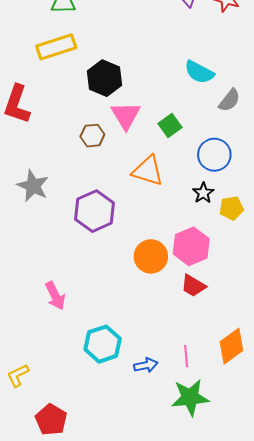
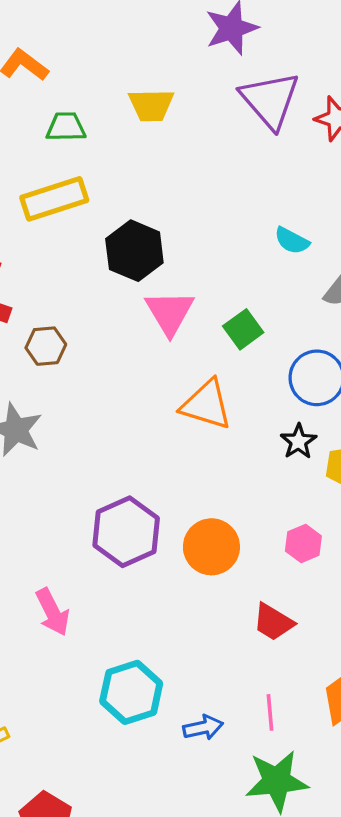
cyan semicircle: (199, 72) -> (292, 241), size x0.7
brown hexagon: (92, 136) -> (46, 346), moved
purple hexagon: (94, 211) -> (126, 532), moved
pink hexagon: (191, 246) -> (303, 543), moved, size x0.6
red trapezoid: (193, 286) -> (273, 622), moved

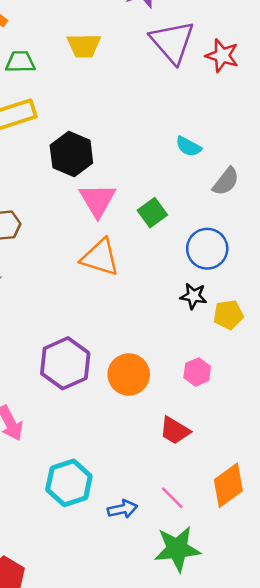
orange triangle: (206, 405) -> (100, 257), moved
black star: (298, 441) -> (193, 296), turned -30
pink line: (270, 712) -> (172, 498), turned -40

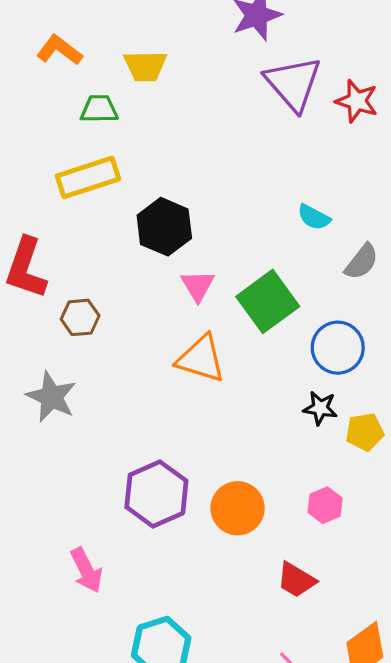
yellow trapezoid: (84, 46) -> (145, 66), moved
pink triangle: (98, 200) -> (198, 286), size x0.7
green square: (152, 213) -> (268, 301), size x1.6

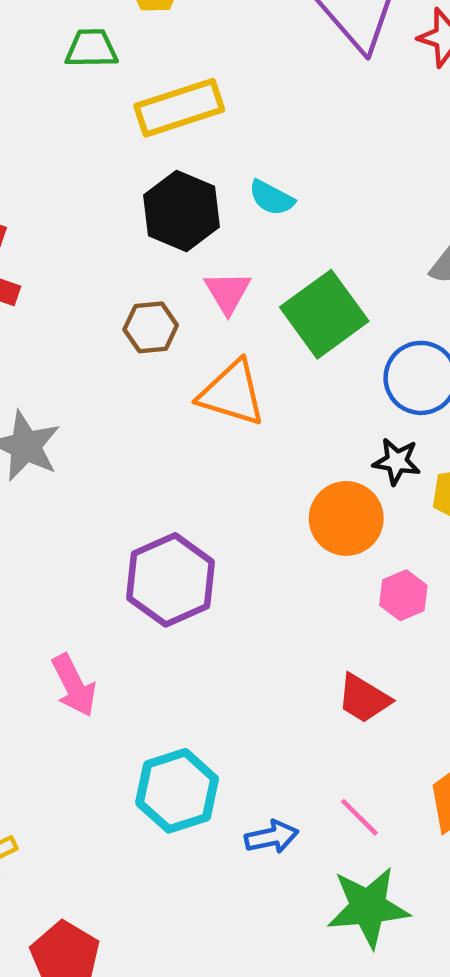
yellow rectangle: (88, 177) -> (179, 108), moved
cyan semicircle: (314, 217) -> (272, 198), moved
brown hexagon: (80, 317) -> (151, 327), moved
orange circle: (238, 508) -> (346, 518), moved

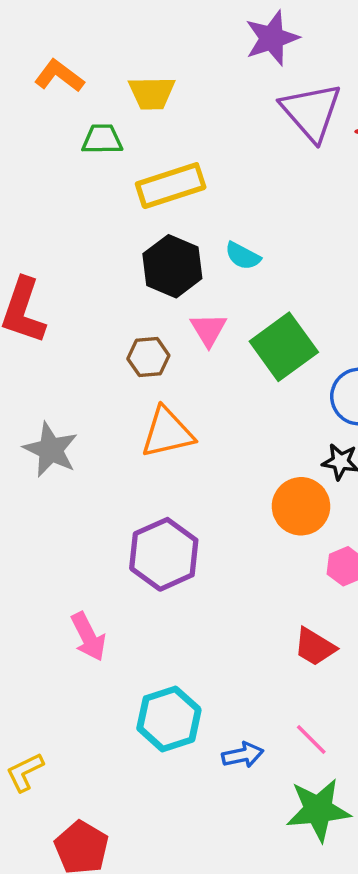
orange triangle: (232, 393) -> (167, 433), moved, turned -30

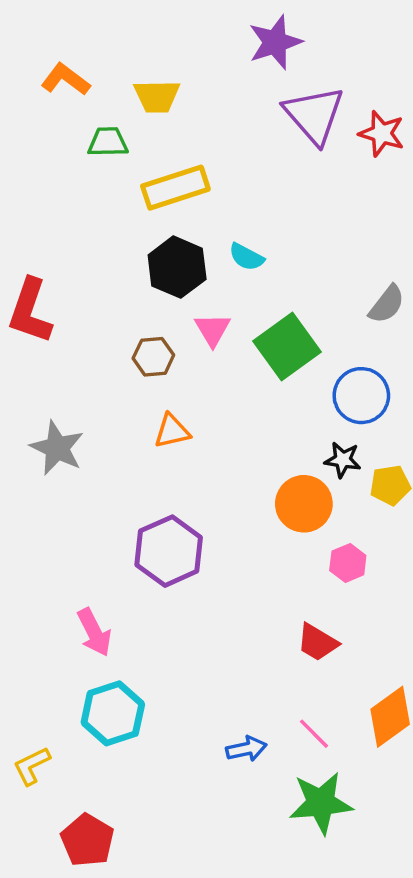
orange triangle: (167, 433) -> (172, 431), size x0.7
cyan hexagon: (169, 719) -> (113, 713), moved

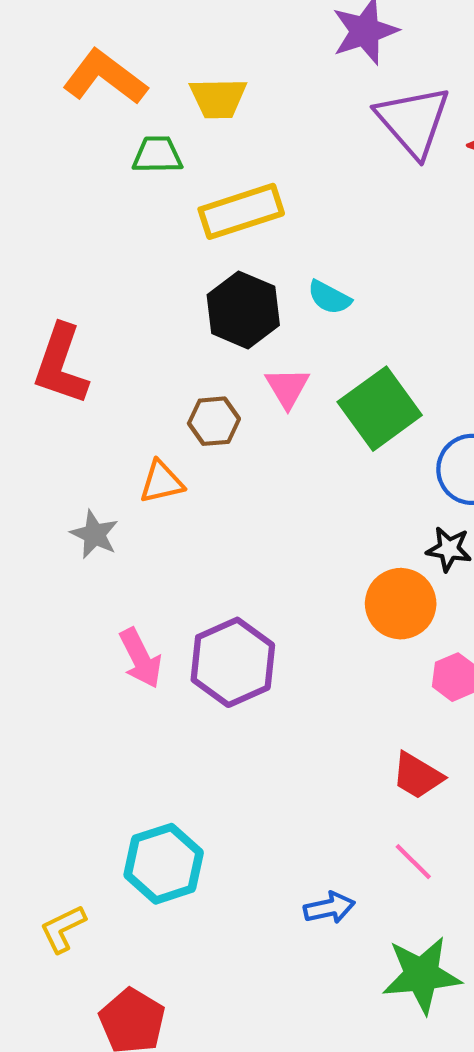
orange L-shape: (66, 79) -> (105, 77), size x1.4
orange triangle: (172, 431) -> (162, 482), moved
gray star: (57, 448) -> (94, 534), size x0.7
pink arrow: (94, 632) -> (141, 658), moved
pink line: (314, 734) -> (413, 862), moved

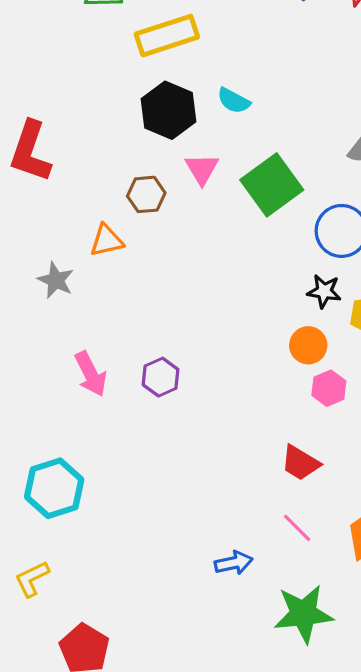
orange circle: (401, 604) -> (308, 345), moved, size x0.7
purple hexagon: (233, 662) -> (161, 377), size x0.6
cyan hexagon: (164, 864) -> (54, 488), moved

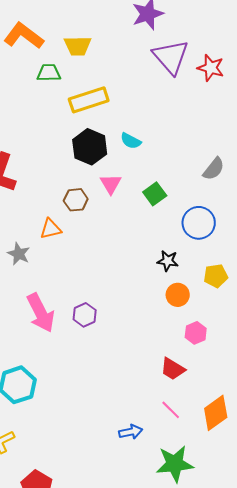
green square: (272, 185) -> (155, 194), size x0.6
black star: (324, 291) -> (168, 261), moved
pink arrow: (91, 374) -> (41, 313), size x1.4
pink hexagon: (329, 388) -> (196, 333), moved

